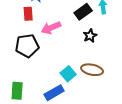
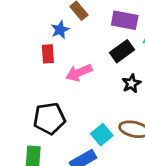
black pentagon: (27, 46) -> (49, 118), moved

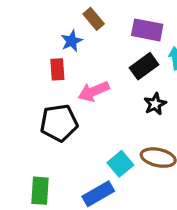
black pentagon: (49, 118) -> (59, 123), moved

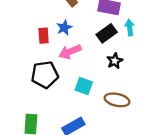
blue star: (72, 41) -> (64, 28), moved
cyan square: (120, 164) -> (84, 86), moved, turned -30

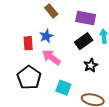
pink arrow: (70, 52) -> (51, 57), turned 60
black pentagon: (45, 75) -> (29, 78), turned -30

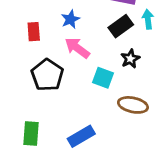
red rectangle: (28, 43) -> (34, 32), moved
cyan square: (63, 88) -> (103, 78), moved

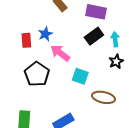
blue star: (70, 19) -> (45, 34), moved
cyan arrow: (148, 19) -> (115, 39), moved
black star: (130, 59) -> (116, 61), moved

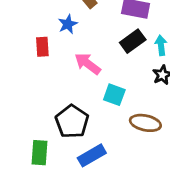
blue star: (45, 34) -> (68, 24), moved
black pentagon: (37, 74) -> (72, 122), moved

